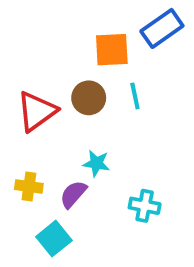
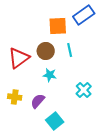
cyan star: (96, 163) -> (50, 75), moved
cyan cross: (145, 206) -> (84, 90), moved, turned 35
cyan square: (54, 239) -> (55, 121), moved

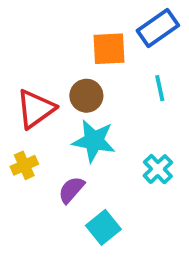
cyan line: (70, 50) -> (160, 88), moved
cyan star: (50, 75) -> (94, 141), size x1.6
yellow cross: (15, 97) -> (24, 165), moved, turned -32

